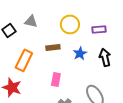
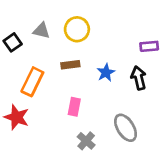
yellow circle: (70, 24) -> (77, 29), moved
purple rectangle: (99, 29) -> (149, 46), moved

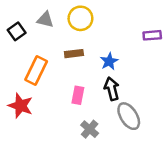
black arrow: (139, 78) -> (112, 89), moved

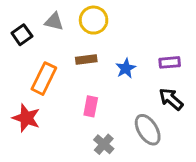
purple rectangle: (152, 35) -> (170, 62), moved
black arrow: (112, 89) -> (171, 99), moved, turned -35

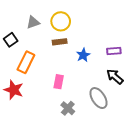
gray triangle: (54, 22) -> (33, 22), turned -32
black square: (22, 35) -> (11, 40), moved
brown rectangle: (86, 60) -> (60, 42), moved

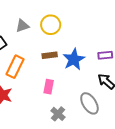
brown rectangle: (60, 42) -> (50, 55), moved
blue star: (83, 55) -> (74, 59), size x1.5

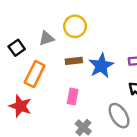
gray triangle: (22, 26) -> (46, 38), moved

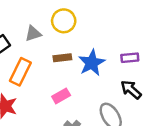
pink rectangle: (73, 97) -> (61, 96), turned 49

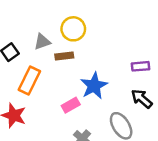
brown rectangle: (62, 58) -> (64, 56), moved
blue star: (92, 63) -> (94, 86), moved

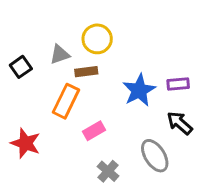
orange rectangle: (29, 81) -> (66, 101), moved
blue star: (94, 86) -> (139, 90), moved

